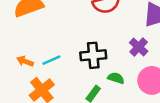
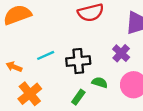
cyan line: (51, 60) -> (46, 55), moved

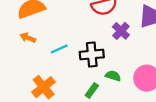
purple cross: (121, 53) -> (121, 31), moved
orange arrow: (14, 67) -> (28, 38), moved

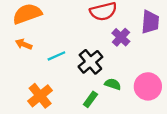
black cross: (92, 55) -> (90, 62), turned -35

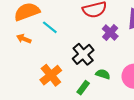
cyan line: (56, 56) -> (50, 27), moved, turned 63
orange cross: (40, 96) -> (51, 75), moved

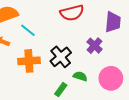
purple cross: (110, 33) -> (94, 46), moved
orange cross: (51, 75) -> (29, 61), moved, turned 35

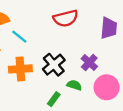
purple cross: (94, 46) -> (89, 63), moved

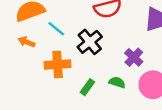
black cross: (54, 65) -> (90, 42), moved
green rectangle: (54, 99) -> (87, 87), moved

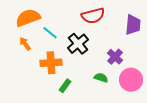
orange arrow: (27, 42) -> (25, 44), turned 32
green rectangle: (87, 87) -> (65, 86), moved

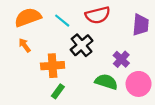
cyan line: (50, 33) -> (62, 21), moved
green semicircle: (101, 78) -> (106, 82), size x1.5
green rectangle: (65, 86) -> (58, 91), moved

